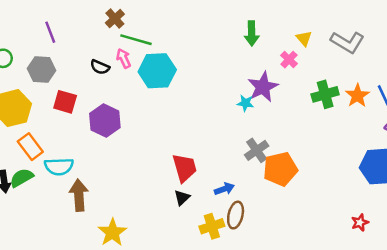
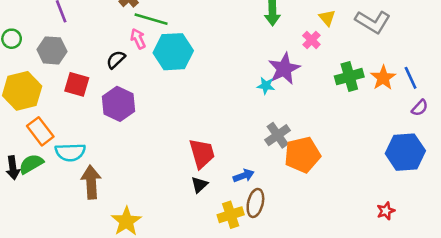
black semicircle: (100, 67) -> (116, 60), moved, turned 114

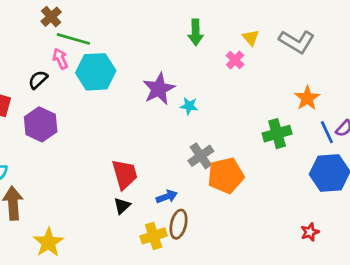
purple star: (284, 69) -> (159, 89), moved
green cross: (349, 77) -> (277, 134), moved
blue line: (411, 78) -> (327, 132), moved

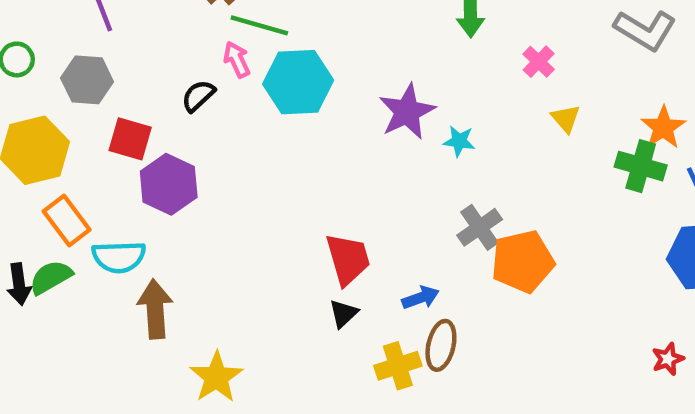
yellow triangle: (251, 38) -> (566, 118), moved
purple hexagon: (41, 124) -> (169, 184), moved
green cross: (277, 134) -> (641, 166), moved, turned 32

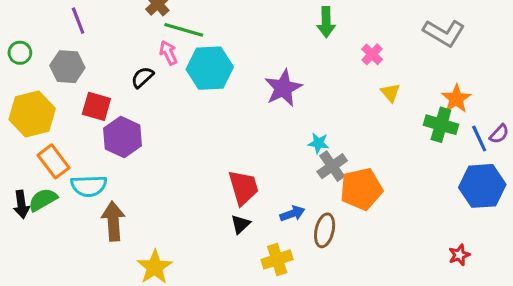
cyan star: (459, 141) -> (318, 143), moved
brown ellipse: (441, 345) -> (325, 230), moved

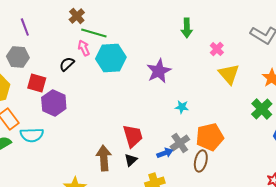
yellow triangle: (390, 93) -> (229, 74), size x1.6
green cross: (441, 125) -> (262, 109), moved, turned 30
gray cross: (332, 166) -> (180, 143), moved
brown arrow: (113, 221) -> (104, 158), moved
brown ellipse: (325, 230) -> (201, 161), moved

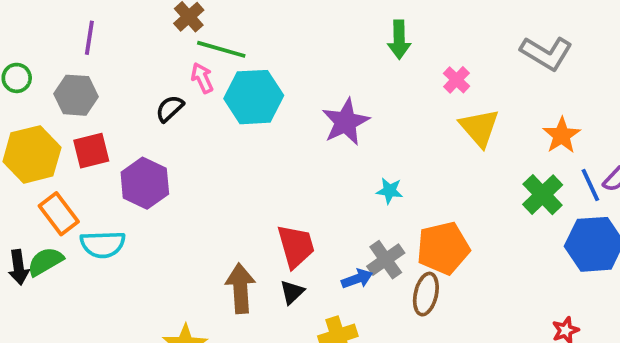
purple line: (25, 27) -> (89, 38), turned 30
red square: (37, 83) -> (91, 151), moved, turned -30

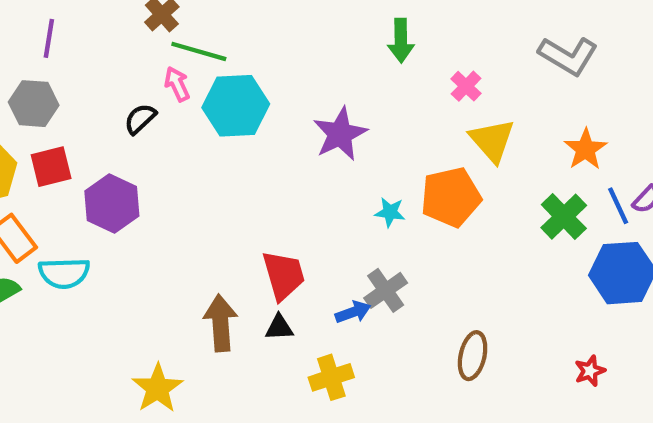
orange pentagon: (443, 248) -> (451, 197), moved
black triangle: (292, 292) -> (279, 327), turned 40
brown ellipse: (426, 294) -> (473, 356), moved

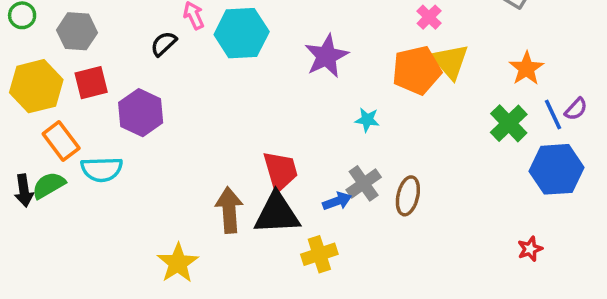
orange pentagon: (451, 197) -> (417, 70), moved
black triangle: (279, 327) -> (277, 214), size x2.0
brown ellipse: (473, 356) -> (408, 196), moved

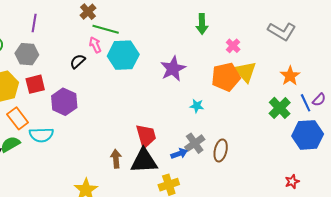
brown arrow: (229, 210) -> (116, 159), size x0.7

